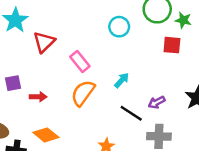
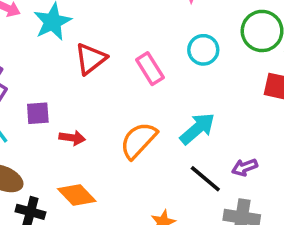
pink rectangle: (80, 62) -> (150, 69), moved
cyan arrow: (122, 80) -> (197, 129), size x1.5

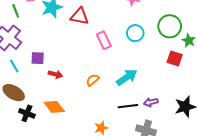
red triangle: (91, 59) -> (80, 16), moved, turned 42
orange semicircle: (138, 140) -> (93, 80), size x0.6
black line: (205, 179) -> (128, 106), turned -54

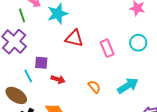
red triangle: (80, 16) -> (74, 38), moved
cyan line: (14, 66) -> (28, 76), moved
orange semicircle: (93, 80) -> (94, 87), turned 88

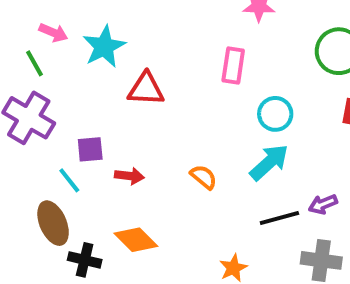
cyan circle: (138, 43) -> (275, 114), moved
pink rectangle: (107, 48) -> (233, 65), moved, turned 42
brown ellipse: (16, 95) -> (53, 223), turned 45

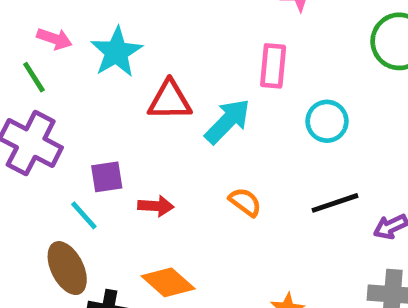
cyan arrow: (269, 162) -> (228, 121), moved
black line: (279, 218) -> (335, 203), moved

